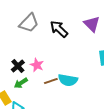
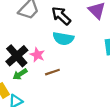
black cross: (18, 66) -> (17, 56), size x1.5
cyan semicircle: (68, 80) -> (63, 38), moved

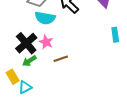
cyan semicircle: (63, 38) -> (45, 18), moved

